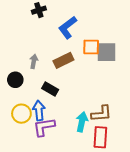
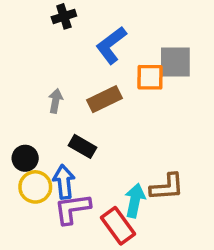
gray square: (106, 52) -> (175, 62), moved
black circle: (15, 80) -> (25, 158), moved
red rectangle: (100, 137) -> (118, 226), moved, turned -40

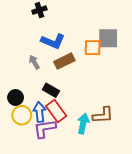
blue L-shape: (111, 45) -> (53, 41), moved, turned -120
gray arrow: (56, 101) -> (34, 62), turned -40
red rectangle: (118, 226) -> (56, 111), moved

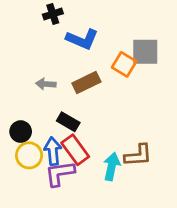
blue L-shape: (53, 41) -> (82, 39), moved
orange square: (93, 48) -> (124, 64), turned 30
gray arrow: (34, 62) -> (46, 84), turned -56

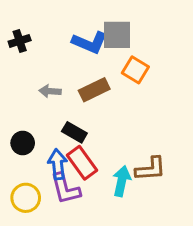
black cross: (53, 14) -> (20, 41), moved
gray square: (145, 52) -> (117, 35), moved
yellow circle: (29, 155) -> (26, 198), moved
purple L-shape: (60, 174) -> (65, 189), turned -96

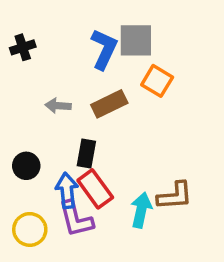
blue L-shape: (90, 42) -> (104, 49), turned -88
black rectangle: (74, 132) -> (86, 153), turned 70

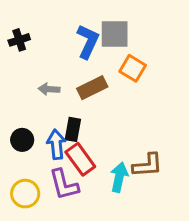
blue arrow: (67, 191) -> (56, 144), moved

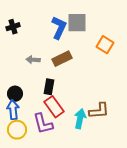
orange square: (133, 68) -> (105, 45), moved
blue arrow: (56, 144) -> (13, 110), moved

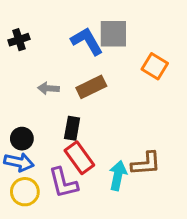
blue L-shape: (59, 28) -> (87, 41), turned -55
blue arrow: (13, 110) -> (19, 162), turned 108

